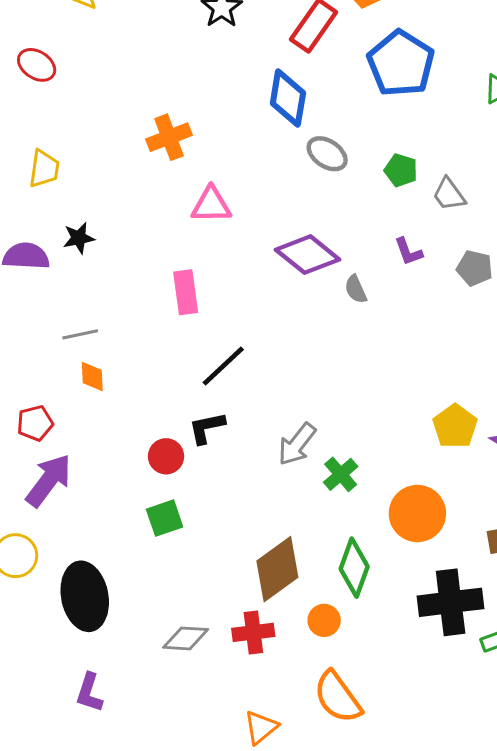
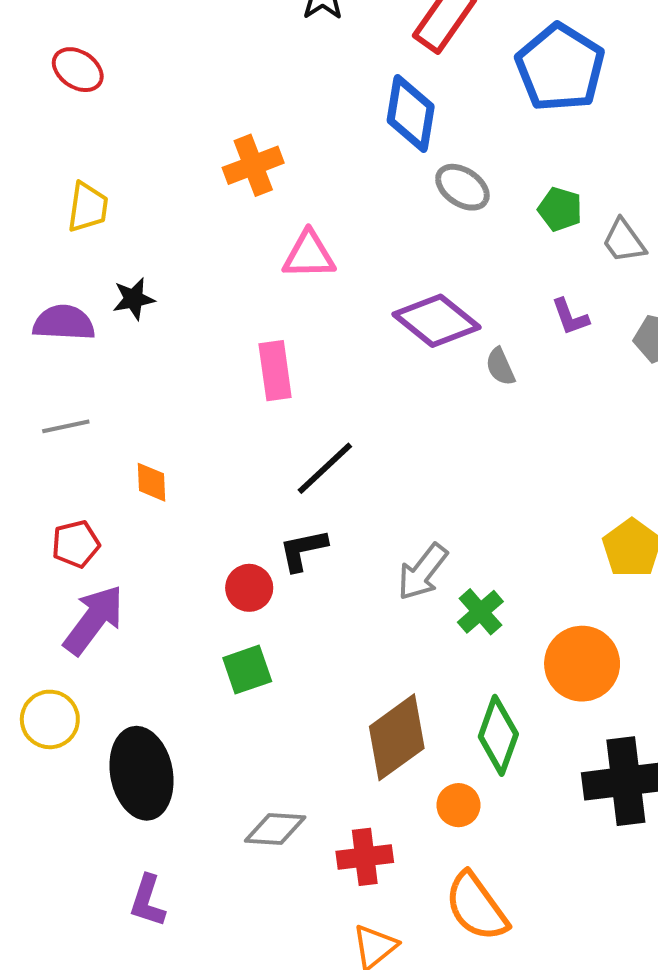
gray line: (80, 334) -> (66, 426), moved
red cross: (253, 632) -> (365, 857), moved

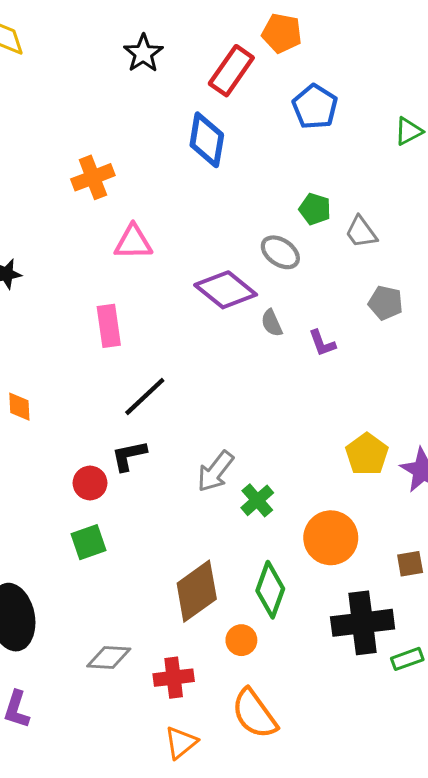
blue pentagon: (560, 68) -> (315, 107), size x0.7
gray ellipse: (462, 187) -> (280, 252), moved
purple L-shape: (570, 317) -> (322, 343), moved

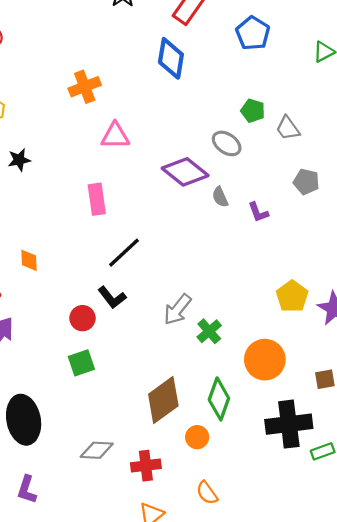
black L-shape: (129, 456) -> (112, 297), turned -116
orange semicircle: (254, 714) -> (207, 493), size x0.6

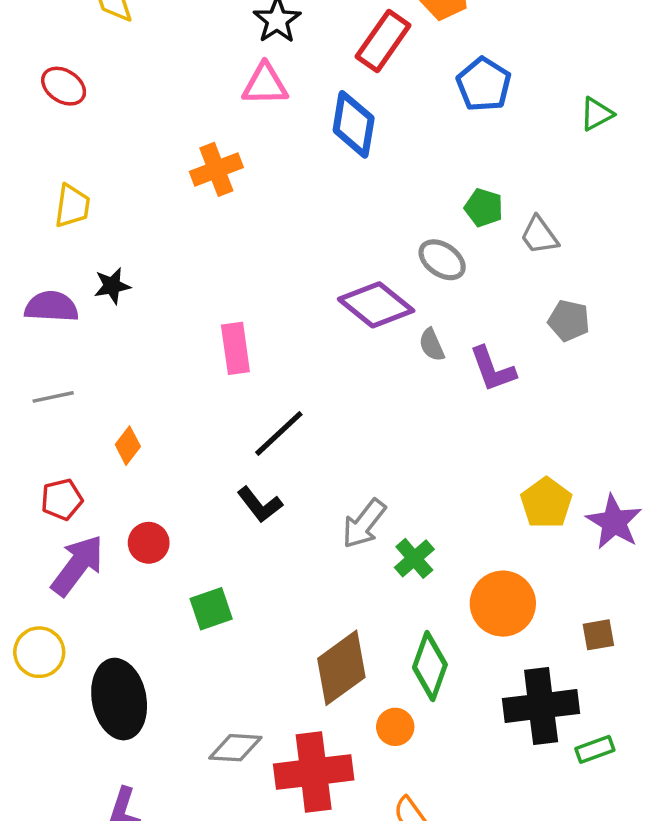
pink triangle: (115, 136) -> (265, 84), moved
purple L-shape: (258, 212) -> (492, 369), size x1.4
orange diamond: (29, 260) -> (128, 446), turned 40
red circle: (82, 318) -> (149, 543), moved
red cross: (146, 466) -> (314, 772), size x1.6

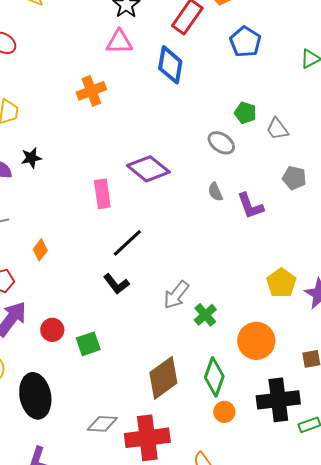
purple diamond: (376, 305) -> (148, 169), moved
red circle: (149, 543) -> (52, 330), moved
orange circle: (395, 727) -> (224, 412), moved

